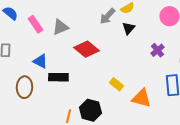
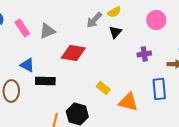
red diamond: (86, 49) -> (73, 53), turned -30
purple cross: (157, 50) -> (144, 54), turned 32

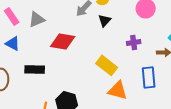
blue triangle: (27, 65) -> (13, 43), moved
yellow rectangle: (103, 88) -> (107, 65), moved, size x1.5

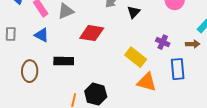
purple cross: (134, 42) -> (163, 42), moved, turned 32

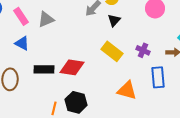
red diamond: (92, 33) -> (72, 67), moved
yellow rectangle: (136, 57) -> (112, 51), moved

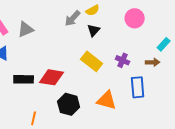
black hexagon: (76, 102) -> (69, 104), moved

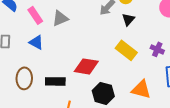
black rectangle: (24, 79) -> (55, 81), moved

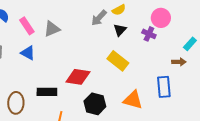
purple cross: (157, 49) -> (149, 34), moved
brown ellipse: (24, 78) -> (16, 103), moved

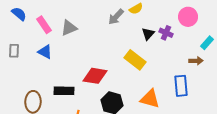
pink circle: (161, 18) -> (188, 17), moved
black triangle: (120, 30) -> (148, 34), moved

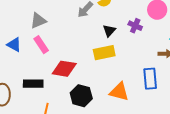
pink rectangle: (44, 25) -> (41, 45), moved
black triangle: (148, 34) -> (109, 31), moved
yellow rectangle: (135, 60) -> (104, 53), turned -50

